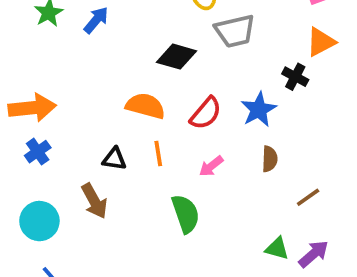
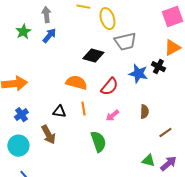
blue star: (259, 110) -> (138, 74), moved, turned -30
blue cross: (38, 152) -> (21, 115), moved

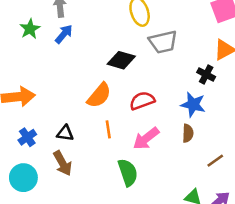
blue star: (138, 74) -> (193, 105), moved
orange semicircle: (76, 83) -> (99, 95), turned 115
red semicircle: (109, 87) -> (142, 101), turned -150
black triangle: (59, 112) -> (65, 133), moved
pink arrow: (112, 116) -> (146, 138), size x1.5

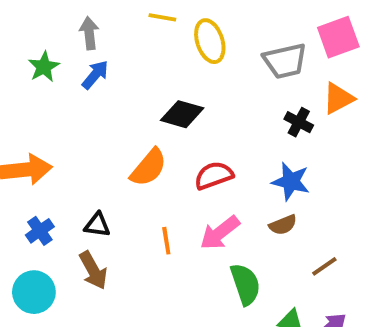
gray trapezoid: (163, 42) -> (285, 61), moved
black cross: (206, 75) -> (299, 122), moved
orange line: (108, 129) -> (166, 241), moved
brown semicircle: (188, 133) -> (283, 225), turned 66
green semicircle: (128, 172) -> (245, 284), moved

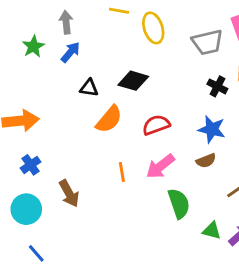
black triangle: (97, 225) -> (89, 88), moved

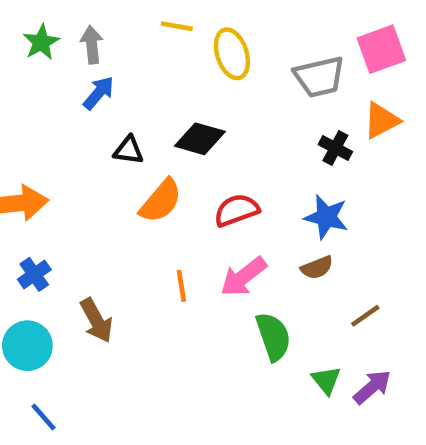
green star: (33, 46) -> (41, 42), moved
green triangle: (212, 231) -> (326, 380), turned 36

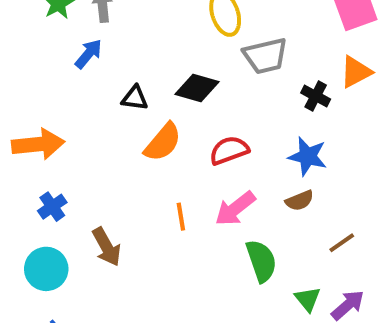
gray trapezoid: (319, 77) -> (265, 56), moved
blue arrow: (99, 93) -> (88, 54), moved

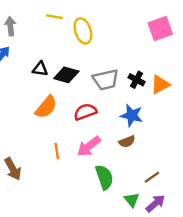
gray trapezoid: (265, 56) -> (106, 80), moved
orange triangle: (356, 72) -> (160, 84), moved
black triangle: (135, 98) -> (40, 69), moved
brown line: (342, 243) -> (152, 177), moved

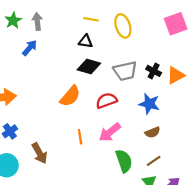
yellow line: (54, 17) -> (91, 19), moved
yellow ellipse: (83, 31) -> (123, 26), moved
black triangle: (40, 69) -> (86, 41), moved
brown semicircle: (127, 142) -> (153, 132), moved
brown line: (152, 177) -> (154, 161), moved

